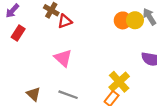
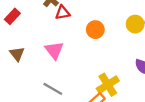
orange circle: (123, 20) -> (95, 30), moved
brown triangle: (33, 94) -> (17, 54), moved

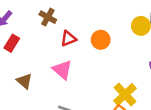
red triangle: (63, 13) -> (68, 39), moved

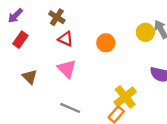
red triangle: (68, 39) -> (66, 39), moved, turned 42

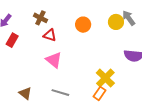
orange circle: (106, 43) -> (83, 25), moved
brown triangle: (30, 77) -> (25, 93), moved

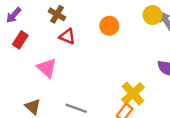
yellow circle: (116, 22) -> (153, 15), moved
pink triangle: (54, 60) -> (47, 68), moved

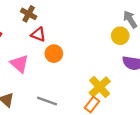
yellow circle: (153, 15) -> (120, 36), moved
orange circle: (109, 26) -> (54, 54), moved

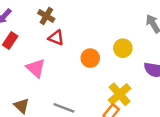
yellow circle: (120, 36) -> (123, 48), moved
orange circle: (54, 54) -> (90, 58), moved

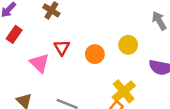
red triangle: (56, 38) -> (62, 47), moved, turned 35

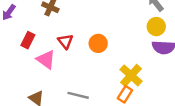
red rectangle: (14, 34) -> (28, 40), moved
yellow circle: (128, 45) -> (156, 27), moved

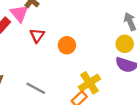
pink triangle: (46, 60) -> (19, 13), moved

